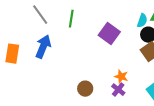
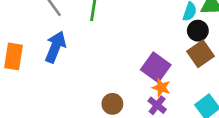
purple square: (109, 34) -> (156, 67), moved

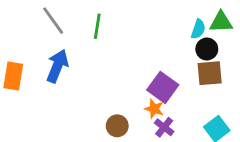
brown square: (201, 54) -> (210, 73), turned 30
orange star: (161, 88) -> (154, 109), moved

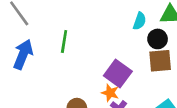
green line: (97, 26) -> (64, 42), moved
cyan semicircle: (198, 29) -> (140, 21), moved

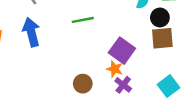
green line: (64, 42) -> (83, 20), moved, turned 70
blue arrow: (23, 54) -> (31, 32), turned -36

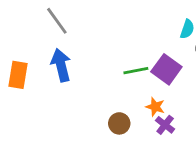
green line: (83, 20) -> (136, 71), moved
purple square: (122, 51) -> (166, 69), moved

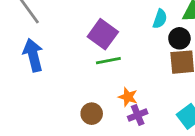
purple square: (166, 69) -> (103, 34), moved
purple cross: (165, 125) -> (138, 115), turned 30

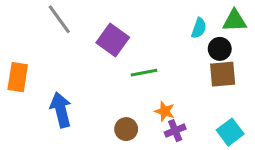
purple square: (103, 34) -> (113, 40), moved
blue arrow: (33, 55) -> (61, 110), moved

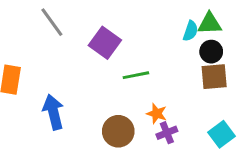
green triangle: (235, 21) -> (210, 24), moved
brown circle: (126, 129) -> (118, 131), size x1.4

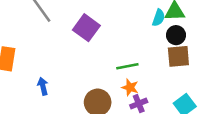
green line: (136, 75) -> (127, 66), moved
blue arrow: (53, 112) -> (43, 86), size x0.6

